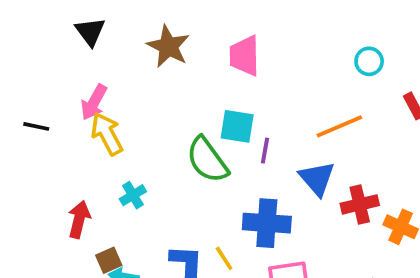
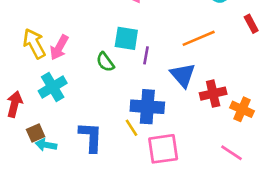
pink arrow: (94, 102) -> (59, 48), moved
green semicircle: (207, 160) -> (105, 62), size x0.6
cyan cross: (133, 195) -> (53, 87), size x1.5
yellow line: (224, 258) -> (132, 128), moved

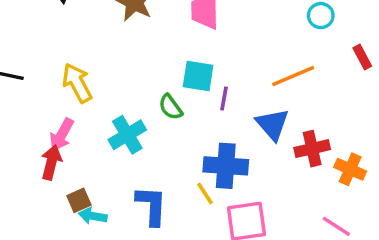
pink arrow: (59, 48) -> (62, 135), moved
cyan cross: (53, 87) -> (127, 135), moved

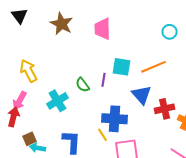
cyan square: (198, 76) -> (122, 67), moved
purple line: (224, 98) -> (104, 80), moved

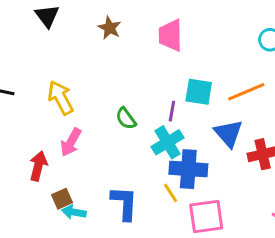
brown star: (62, 24) -> (110, 28), size x0.7
green semicircle: (82, 85) -> (126, 118), moved
pink arrow: (20, 101) -> (71, 142), moved
cyan cross: (58, 101) -> (168, 142), moved

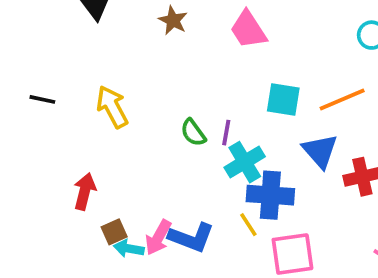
pink trapezoid: (170, 35) -> (248, 30), turned -32
purple line: (172, 111) -> (226, 133), moved
pink arrow: (71, 142) -> (158, 237), moved
blue L-shape: (124, 203) -> (191, 237), turned 108

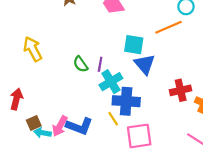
orange line: (342, 99) -> (169, 27), moved
blue triangle: (320, 151) -> (145, 64), moved

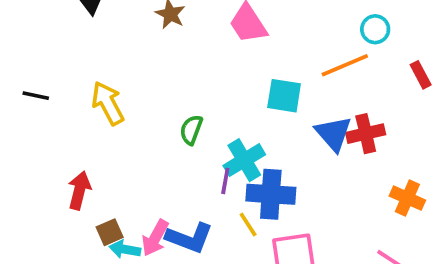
green semicircle: (80, 64) -> (191, 130), turned 56
purple line: (100, 64) -> (225, 181), moved
blue triangle: (145, 64) -> (333, 134), moved
red cross: (181, 90) -> (366, 134), moved

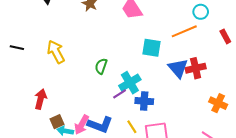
purple line: (225, 181) -> (120, 94), turned 48
blue cross: (271, 194) -> (144, 101), size x0.7
yellow line: (248, 225) -> (132, 127), moved

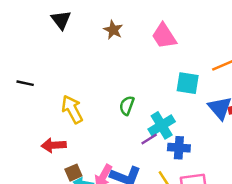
yellow arrow: (56, 52) -> (72, 109), moved
red arrow: (41, 99) -> (54, 145), turned -108

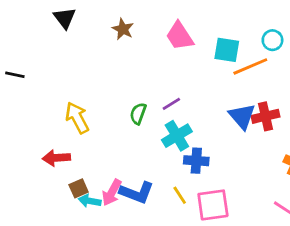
black line: (25, 83) -> (15, 75), moved
cyan square: (188, 83) -> (227, 50), moved
purple line: (149, 139) -> (171, 104), moved

